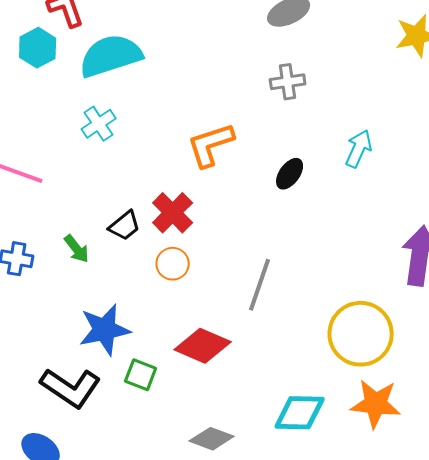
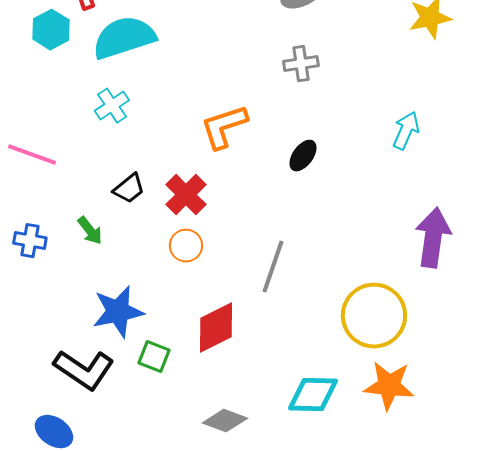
cyan arrow: (359, 149) -> (406, 131), moved
black trapezoid: (125, 226) -> (129, 189), moved
red diamond: (203, 346) -> (216, 328), turned -50

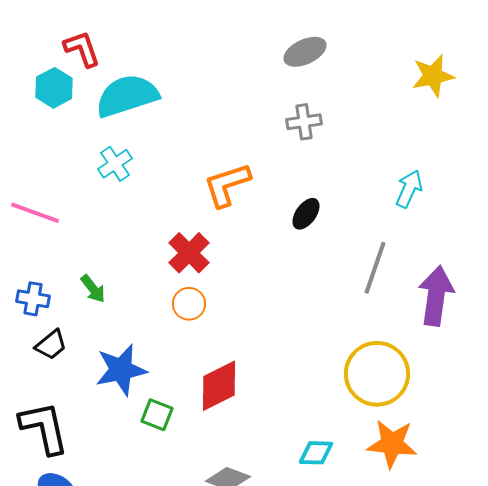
black trapezoid: (129, 189) -> (51, 345), moved
gray line: (273, 267) -> (375, 268), moved
black L-shape: (84, 370) -> (44, 428), moved, turned -136
cyan diamond: (313, 395) -> (316, 453), size x0.7

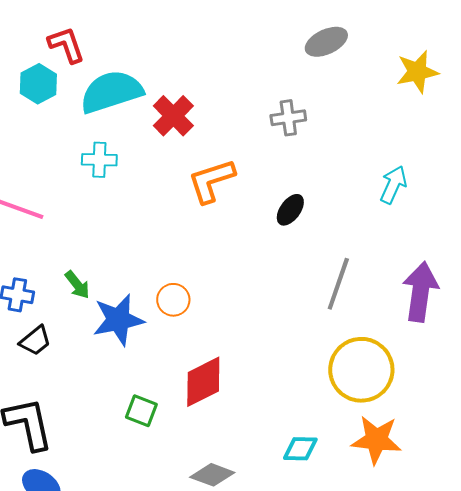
gray ellipse: (305, 52) -> (326, 42), moved
cyan cross: (115, 164) -> (99, 160), turned 36
red cross: (189, 253) -> (173, 116), moved
gray line: (375, 268) -> (338, 284), moved
blue star: (121, 370) -> (118, 320), moved

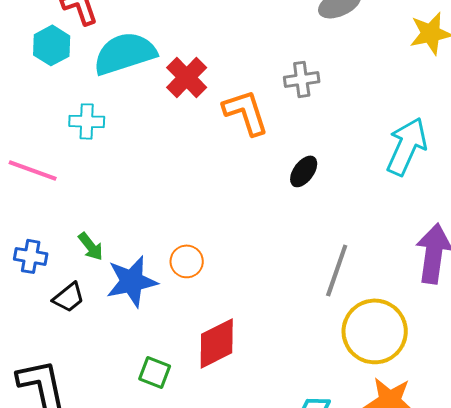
cyan cross: (99, 160) -> (87, 121), moved
orange L-shape: (211, 181) -> (246, 112), moved, turned 90
cyan arrow: (393, 185) -> (407, 146), size x1.5
gray line: (338, 284) -> (337, 270), moved
black trapezoid: (35, 341) -> (69, 297), moved

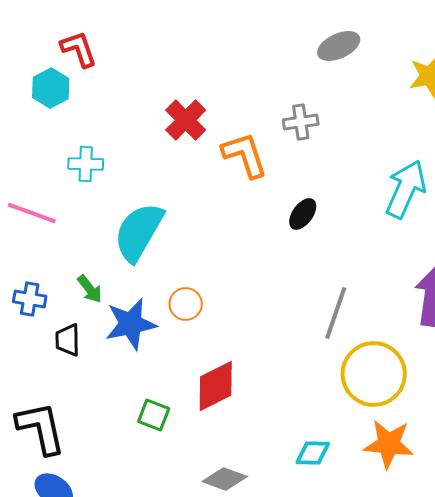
cyan semicircle: (125, 53) -> (139, 232), moved, turned -42
black trapezoid: (69, 297) -> (68, 340), turned 128

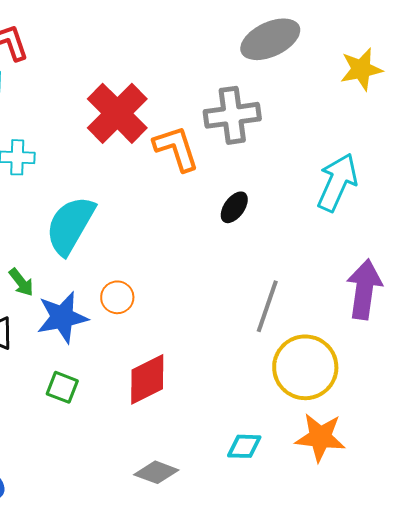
gray ellipse: (339, 46) -> (270, 39), size x1.4
red cross: (186, 120) -> (117, 113), size x1.5
gray cross: (301, 122) -> (232, 115), size x1.6
green square: (154, 415) -> (62, 387), moved

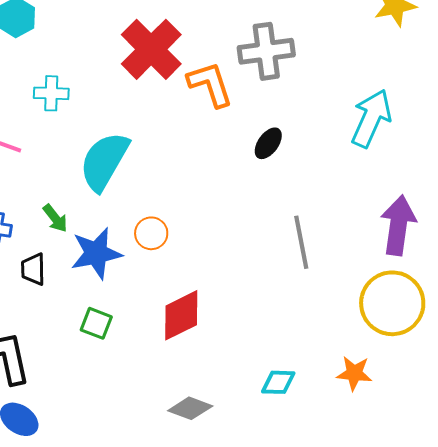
gray line: (267, 306) -> (301, 242), turned -30
yellow circle: (305, 367) -> (392, 303), moved
orange star: (320, 437) -> (354, 373), size x0.7

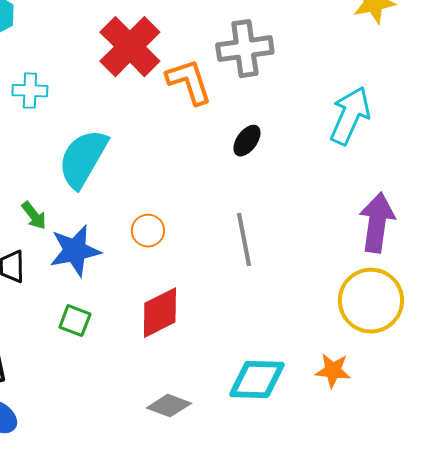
orange circle: (151, 233) -> (148, 231), moved
gray line: (301, 242) -> (244, 240), moved
cyan diamond: (278, 382) -> (257, 380), size x1.6

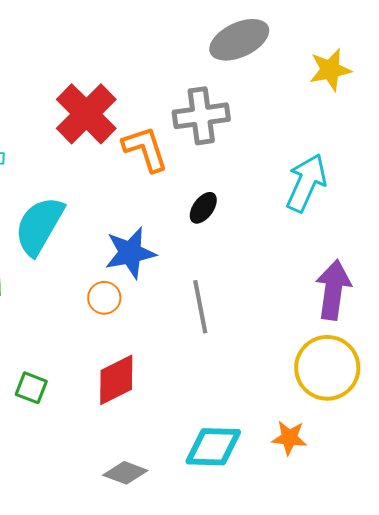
blue star: (75, 251) -> (130, 253), moved

